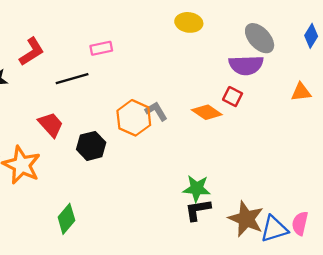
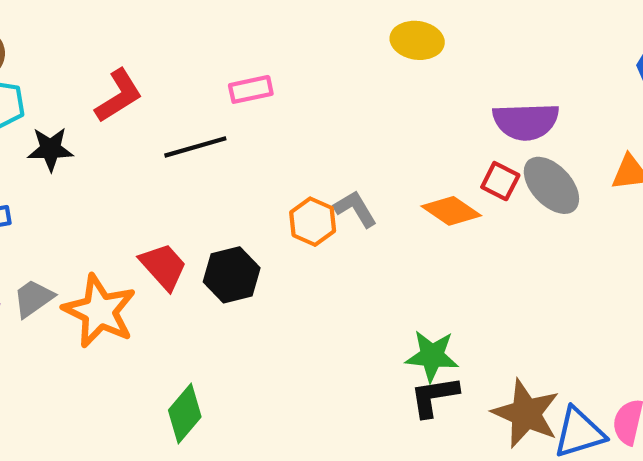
gray ellipse: (260, 38) -> (551, 185), moved
orange hexagon: (134, 118) -> (313, 222), size x0.7
red trapezoid: (51, 125) -> (163, 266), moved

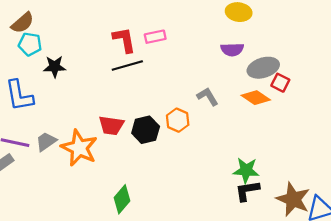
red L-shape: (119, 96) -> (124, 40), moved, turned -68
purple semicircle: (526, 121) -> (232, 50), moved, size x0.7
gray ellipse: (551, 185) -> (263, 68), moved, turned -64
orange hexagon: (313, 222) -> (178, 120), moved
red trapezoid: (163, 266) -> (111, 125), turned 140

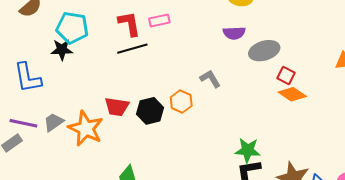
cyan pentagon: (30, 44) -> (72, 28), moved, size x1.4
red square: (280, 83) -> (286, 76), moved
orange diamond: (256, 98) -> (292, 94), moved

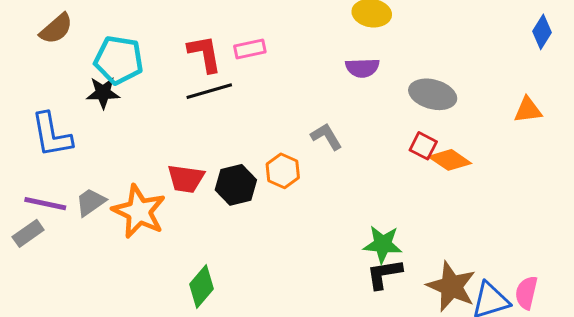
gray ellipse: (264, 51) -> (433, 94), moved, turned 32
red square: (286, 76) -> (423, 146), moved

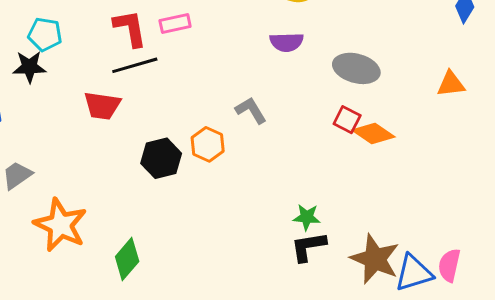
cyan pentagon: (119, 60) -> (45, 34), size x0.7
red trapezoid: (186, 179) -> (102, 106), moved
orange star: (139, 211) -> (60, 225), moved
green star: (383, 244) -> (307, 217), size x0.7

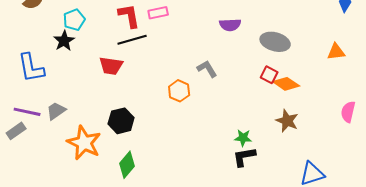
cyan pentagon: (45, 34) -> (74, 20), turned -30
black star: (29, 67) -> (64, 41), turned -30
black hexagon: (161, 158) -> (121, 121), moved
brown star: (375, 259) -> (287, 121), moved, size x0.7
pink semicircle: (449, 265) -> (348, 112), moved

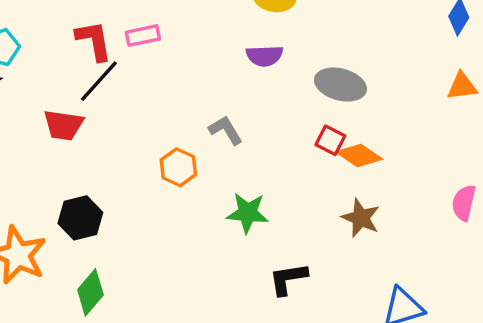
black line: (132, 40) -> (99, 81), turned -32
orange triangle: (336, 52) -> (462, 86), moved
green star: (243, 138) -> (248, 213), moved, size x1.4

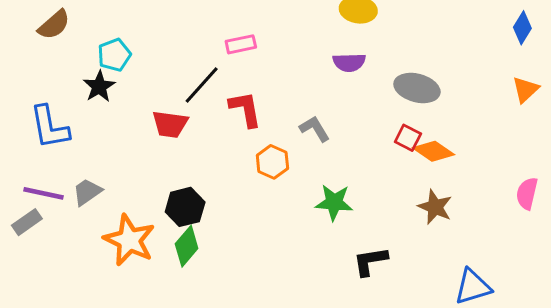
red L-shape: (94, 41) -> (245, 109), moved
orange triangle: (462, 86) -> (525, 90), turned -36
green diamond: (90, 292) -> (187, 246), moved

